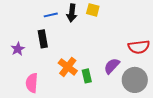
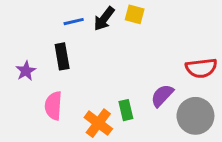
black arrow: (72, 13) -> (104, 19), turned 30
orange cross: (68, 67) -> (98, 123), moved
pink semicircle: (32, 83) -> (53, 106), moved

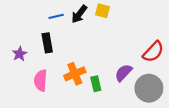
red semicircle: (201, 68) -> (153, 52), turned -40
orange cross: (98, 123) -> (75, 74), moved, turned 30

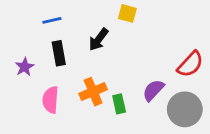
black arrow: (79, 14) -> (99, 40), moved
blue line: (56, 16) -> (52, 20), moved

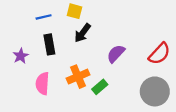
yellow square: (127, 13) -> (75, 11), moved
purple semicircle: (153, 90) -> (116, 54), moved
green rectangle: (119, 104) -> (100, 87), turned 63

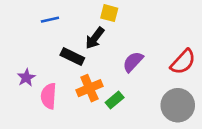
yellow square: (75, 11) -> (109, 13), moved
black rectangle: (49, 44) -> (72, 57), moved, turned -54
purple star: (21, 56) -> (26, 78), moved

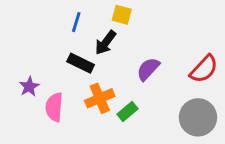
blue line: (50, 20) -> (76, 22), moved, turned -60

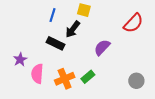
red semicircle: (204, 69) -> (133, 23), moved
orange cross: (100, 98) -> (65, 79), moved
gray circle: (198, 117) -> (136, 81), size x0.6

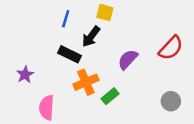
red semicircle: (133, 23) -> (171, 48), moved
pink semicircle: (37, 74) -> (47, 108), moved
orange cross: (65, 79) -> (86, 82), moved

